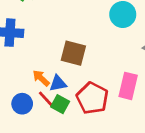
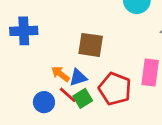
green square: (60, 104) -> (83, 98), turned 36

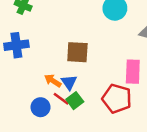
blue triangle: (78, 77) -> (69, 82), turned -42
red pentagon: (115, 89) -> (117, 99), moved

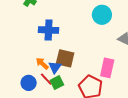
blue cross: (16, 45) -> (49, 30), moved
brown square: (77, 52) -> (65, 58), moved

